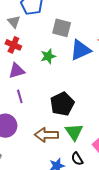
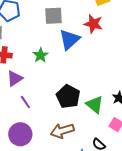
gray square: (62, 28) -> (54, 16), moved
green triangle: (74, 132) -> (95, 105), moved

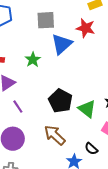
brown arrow: (62, 131) -> (55, 135), turned 60

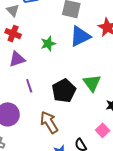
purple line: (18, 107) -> (29, 86), moved
green triangle: (87, 109) -> (92, 83), moved

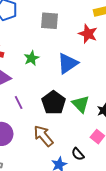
blue triangle: (80, 36) -> (68, 63), moved
green triangle: (92, 83) -> (81, 104), moved

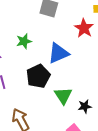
black pentagon: (54, 103) -> (38, 76), moved

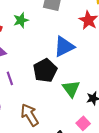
green star: (24, 41) -> (21, 20), moved

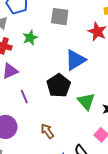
brown arrow: (30, 115) -> (47, 131), size x0.7

